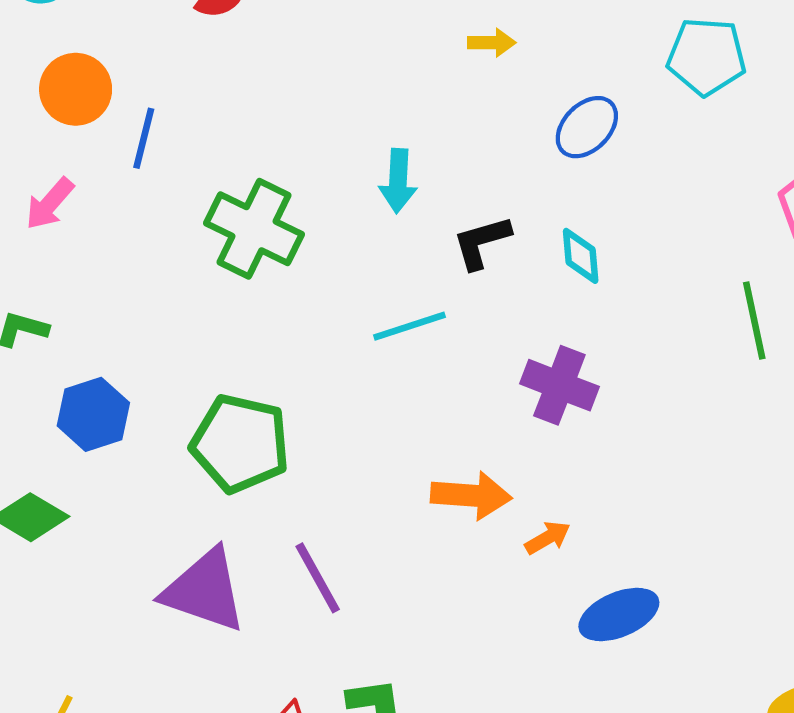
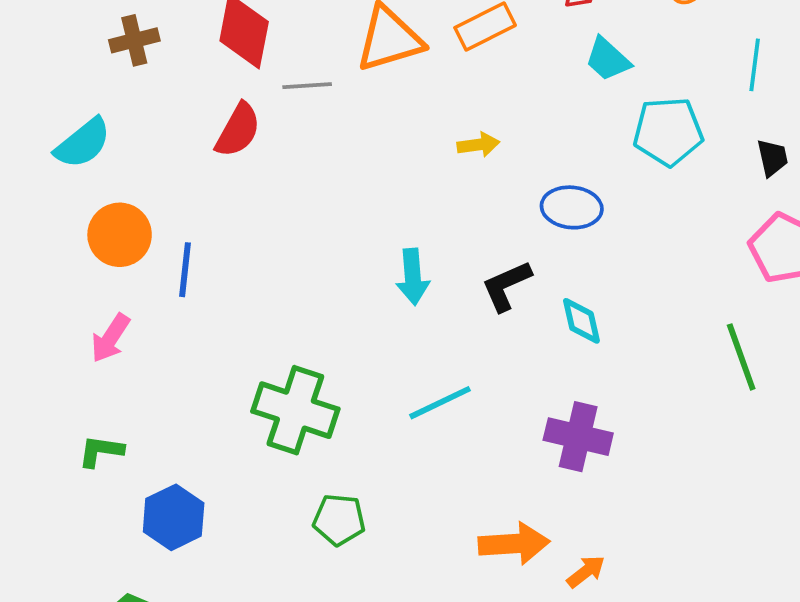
blue ellipse: (587, 127) -> (572, 207), turned 58
green cross: (254, 229) -> (295, 410), moved
black L-shape: (482, 242) -> (506, 286), moved
green pentagon: (240, 443) -> (339, 520), moved, size x0.6

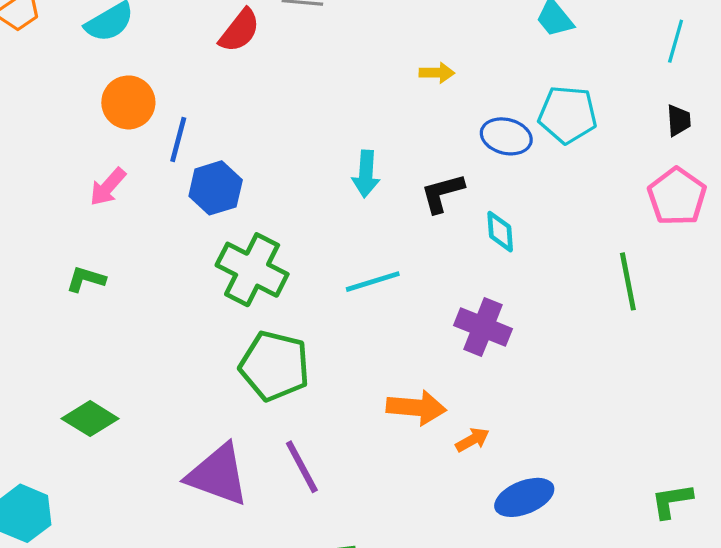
cyan pentagon: (668, 131) -> (568, 115), moved
blue hexagon: (174, 517) -> (216, 188), moved
green pentagon: (339, 520) -> (274, 366), size x1.6

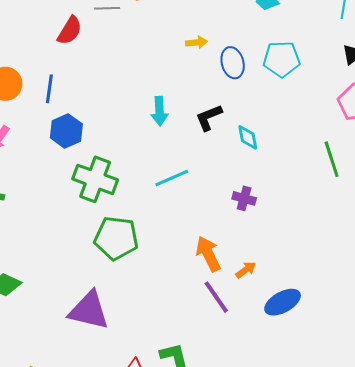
blue ellipse: (506, 136) -> (233, 63), moved, turned 68
blue line: (178, 140) -> (49, 89), moved
purple cross: (483, 327) -> (244, 198), size x0.7
orange arrow: (416, 408) -> (208, 254), turned -114
purple line: (302, 467) -> (216, 297), moved

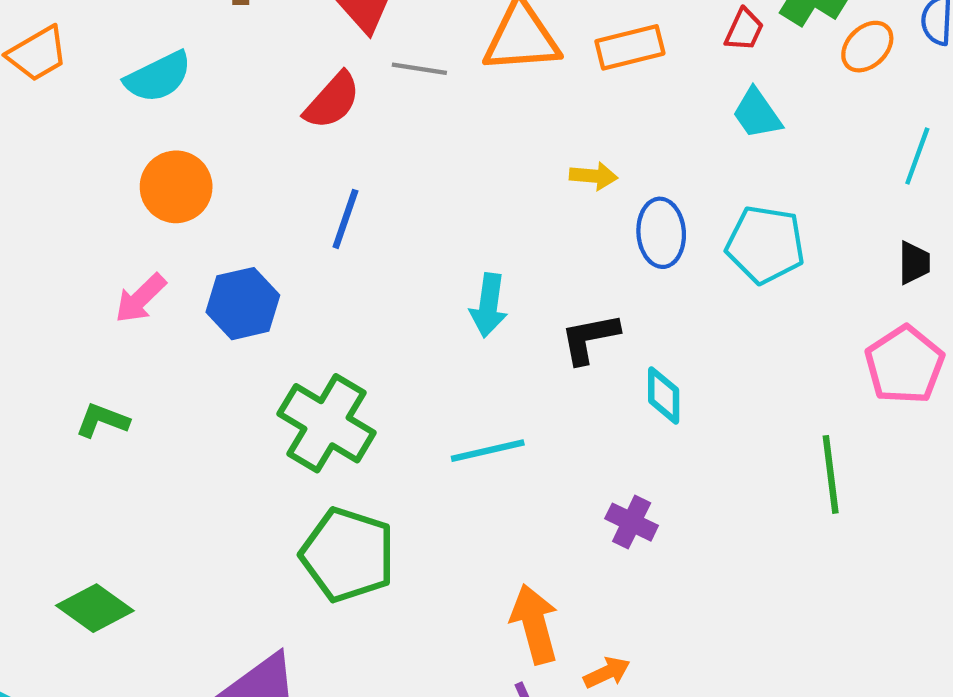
blue line: (49, 89) -> (345, 219), moved
blue hexagon: (66, 131) -> (243, 304), moved

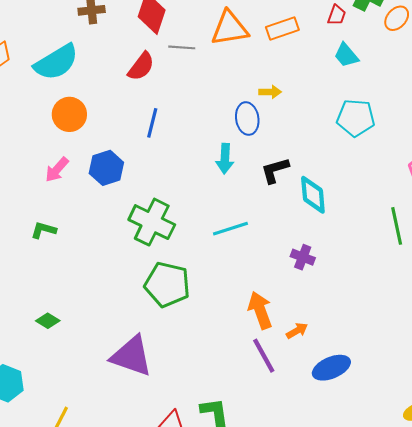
cyan semicircle: (158, 77) -> (56, 62), size x1.4
blue ellipse: (661, 233) -> (247, 119), moved
cyan diamond: (664, 395) -> (313, 195), size x1.4
green diamond: (95, 608) -> (48, 321), size x0.7

